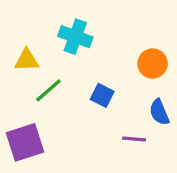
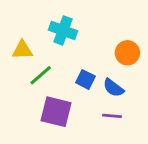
blue semicircle: (159, 112) -> (113, 88), moved, turned -30
purple square: (25, 142) -> (56, 112), moved, turned 32

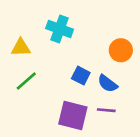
green line: (41, 75) -> (26, 81), moved
purple square: (56, 112) -> (73, 116), moved

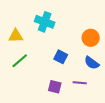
blue semicircle: (108, 84) -> (92, 63), moved
purple square: (73, 116) -> (55, 87), size x0.6

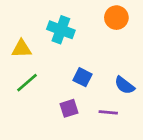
orange circle: (91, 38) -> (116, 18), moved
purple square: (55, 87) -> (69, 108), moved, turned -32

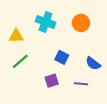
orange circle: (116, 18) -> (81, 23), moved

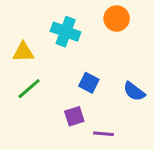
orange circle: (81, 23) -> (117, 19), moved
purple line: (81, 84) -> (103, 134), moved

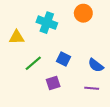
green line: (29, 89) -> (33, 63), moved
purple line: (103, 134) -> (92, 88), moved

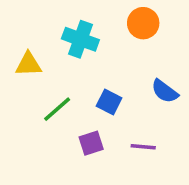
blue semicircle: (96, 65) -> (165, 91), moved
purple line: (92, 88) -> (143, 147), moved

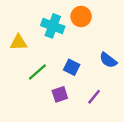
orange circle: (143, 23) -> (81, 17), moved
purple line: (143, 147) -> (94, 97), turned -56

